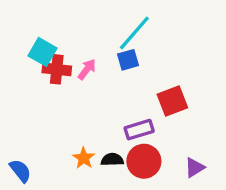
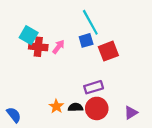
cyan line: (134, 33) -> (90, 22), turned -70
red square: (172, 101) -> (108, 51), moved

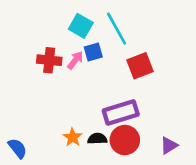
cyan square: (29, 35) -> (81, 26), moved
blue square: (86, 40) -> (93, 52), moved
purple rectangle: (94, 87) -> (121, 112), size x1.4

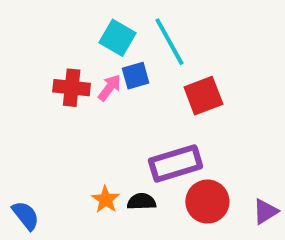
red circle: (125, 140) -> (207, 202), moved
purple triangle: (169, 146) -> (265, 212), moved

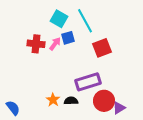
purple triangle: (265, 212) -> (119, 108), moved

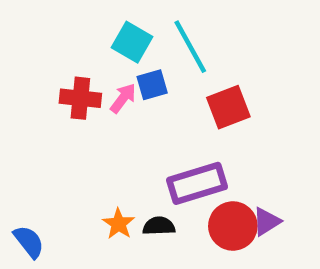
purple triangle: (119, 108) -> (267, 222), moved

